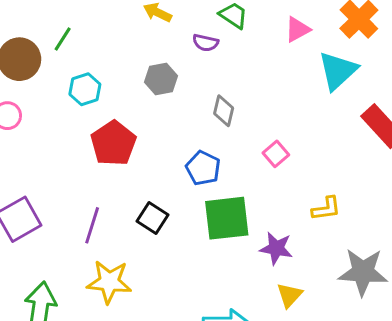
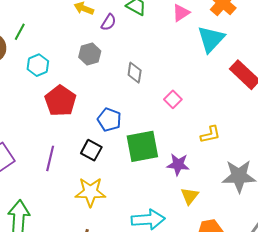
purple semicircle: (206, 43) -> (109, 22), moved, turned -66
blue pentagon: (203, 168) -> (109, 120), moved
yellow star: (109, 282) -> (90, 192), moved

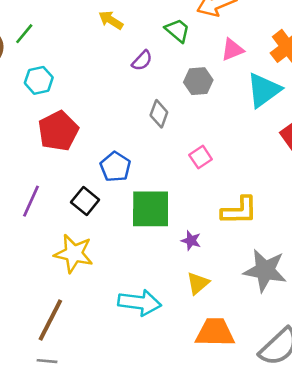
purple semicircle: (109, 22) -> (142, 61), moved
gray hexagon: (90, 54) -> (198, 81), moved
yellow L-shape: (210, 135) -> (239, 211), size x1.4
purple star: (178, 165) -> (191, 241), size x0.7

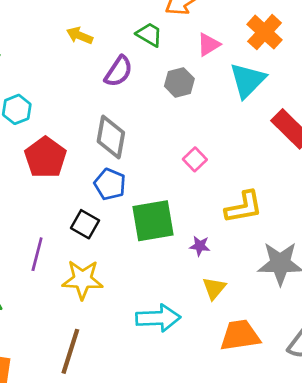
purple semicircle: (142, 61) -> (119, 71), size x1.4
gray diamond: (159, 114) -> (111, 137), moved, size x1.5
purple line: (31, 201) -> (37, 254), moved

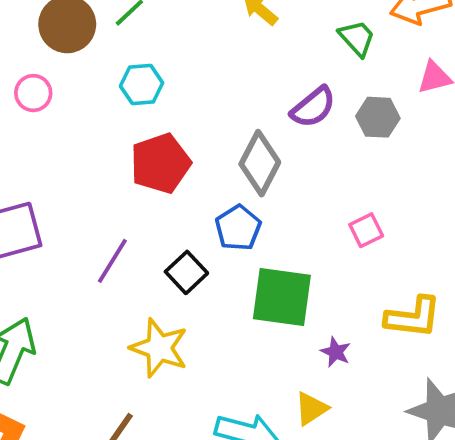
purple semicircle: (119, 71) -> (313, 107), moved
purple line: (37, 254) -> (112, 261), moved
yellow triangle: (214, 288) -> (311, 408), moved

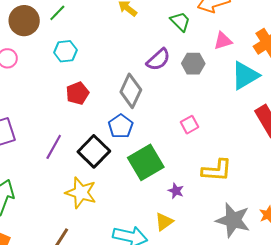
red pentagon: (161, 163) -> (77, 93), size x0.7
black square: (186, 272) -> (94, 151), size x1.4
green square: (282, 297) -> (146, 162), turned -36

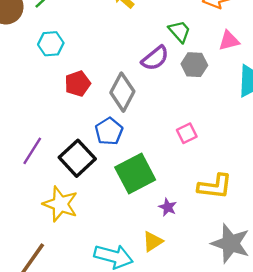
green trapezoid: (180, 21) -> (180, 31), moved
red pentagon: (77, 93) -> (78, 84), moved

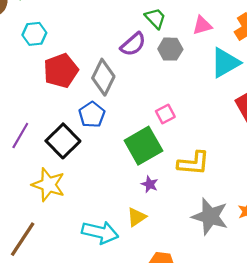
red pentagon: (78, 84) -> (61, 71), size x1.4
green square: (135, 173) -> (143, 146), moved

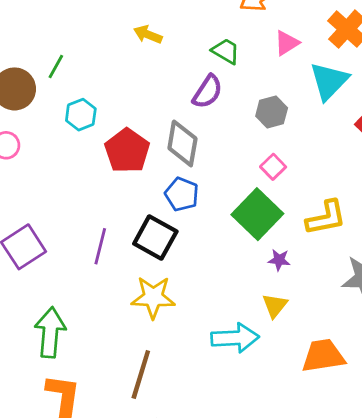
gray hexagon: (170, 49) -> (272, 112), moved

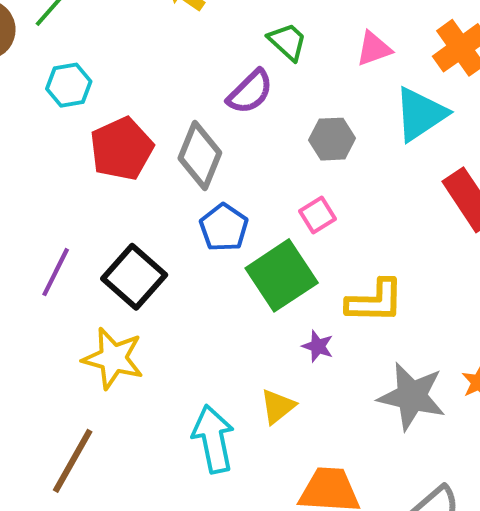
blue pentagon: (182, 194) -> (224, 228), moved
purple star: (279, 260) -> (318, 346), moved
cyan arrow: (235, 338) -> (213, 439), turned -111

